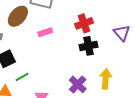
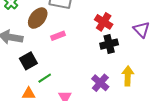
red cross: (84, 23) -> (104, 22), turned -36
pink rectangle: (45, 32) -> (58, 36), moved

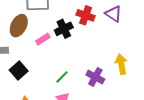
purple triangle: (141, 30) -> (114, 14), moved
black cross: (109, 44) -> (64, 29), moved
green line: (45, 78) -> (62, 77), moved

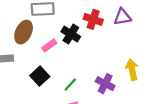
purple triangle: (114, 14) -> (122, 17), turned -42
black cross: (64, 29) -> (71, 34), turned -30
black square: (19, 70) -> (40, 76), moved

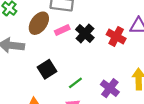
red cross: (93, 19) -> (116, 36), moved
pink rectangle: (49, 45) -> (62, 30), moved

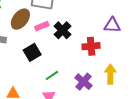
red cross: (116, 36) -> (91, 46), moved, turned -36
black square: (47, 69) -> (32, 52), moved

